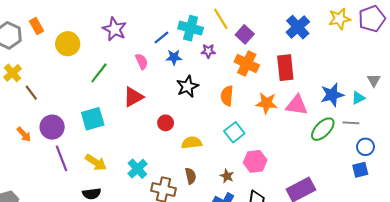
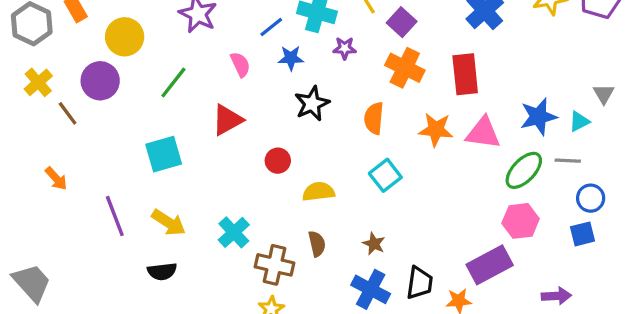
purple circle: (52, 127) -> (100, 81), moved
pink hexagon: (255, 161) -> (521, 221), moved

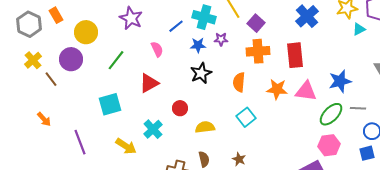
blue star: (291, 58) -> (198, 45), moved
orange cross: (405, 68) -> (258, 51), turned -30
cyan triangle: (579, 122) -> (359, 29), moved
yellow arrow: (169, 223) -> (126, 146), moved
cyan cross: (234, 232) -> (153, 129), moved

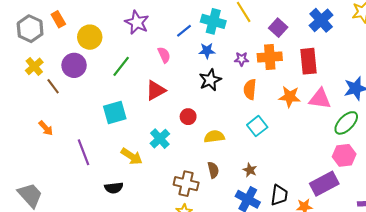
purple square: (256, 23) -> (278, 28), moved
purple star: (221, 39) -> (242, 59), moved

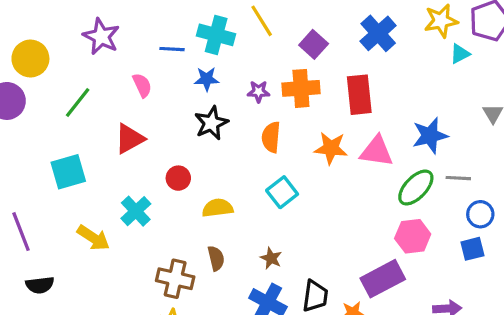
blue line: (184, 31) -> (172, 49), turned 42
black semicircle: (114, 188) -> (40, 285), moved

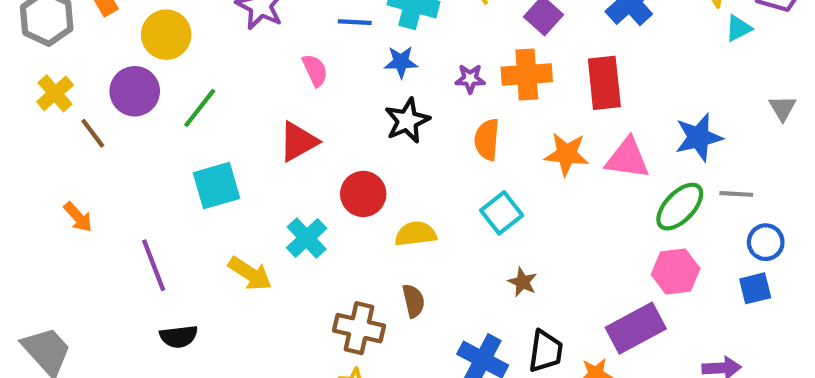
green line: (78, 103) -> (200, 108), moved
red circle: (178, 178) -> (363, 194), size x1.4
brown star: (271, 258) -> (523, 282), moved

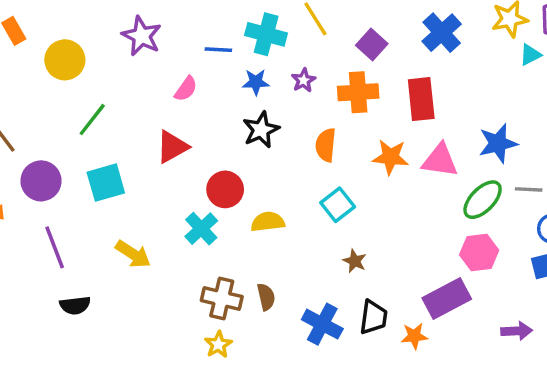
pink semicircle: (315, 70) -> (186, 89), turned 60
purple star: (470, 79) -> (304, 80), moved, turned -30
purple circle: (135, 91) -> (41, 181), moved
cyan cross: (307, 238) -> (201, 229), moved
brown semicircle: (414, 301) -> (266, 297), moved

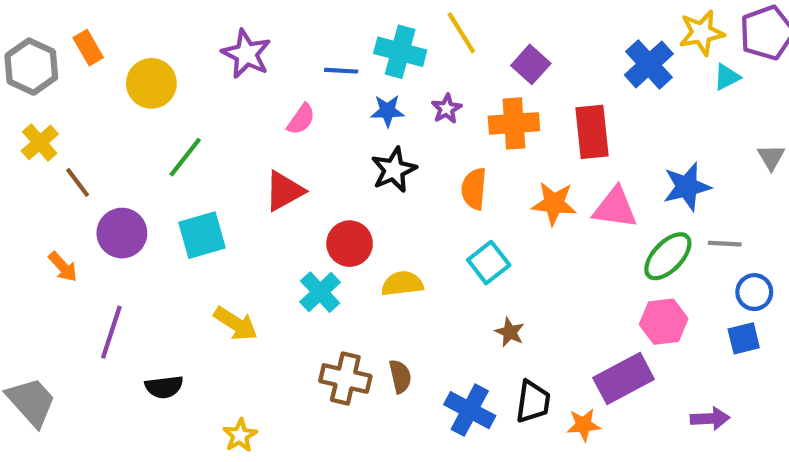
blue cross: (442, 33) -> (649, 64), moved
purple line: (55, 247) -> (111, 332), moved, turned 39
yellow star: (218, 345) -> (240, 435), moved

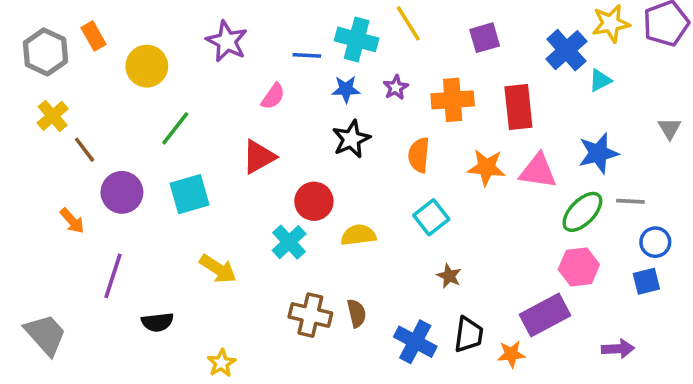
purple square: (531, 64) -> (485, 38), moved, turned 32
cyan triangle: (727, 77) -> (600, 80), moved

